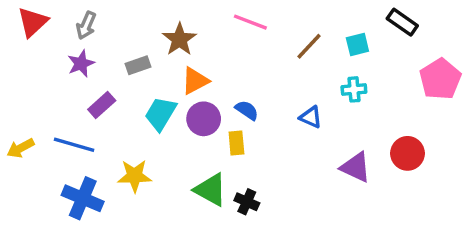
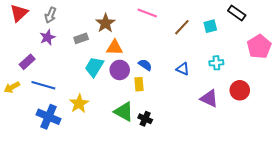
orange triangle: (195, 81) -> (115, 48), turned 30
cyan cross: (354, 89) -> (216, 63), moved
purple rectangle: (102, 105) -> (27, 62), moved
yellow star: (135, 176) -> (79, 104), turned -30

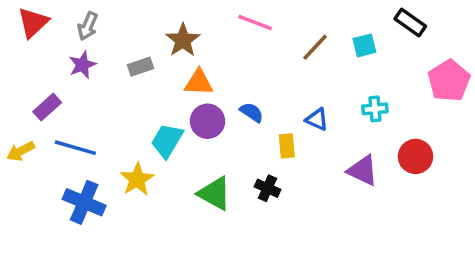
cyan trapezoid: (94, 67) -> (167, 141), moved
yellow rectangle: (139, 84) -> (287, 146), moved
black cross: (145, 119) -> (267, 188), moved

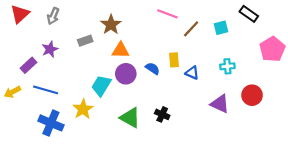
pink line: (255, 23) -> (168, 14), moved
purple star: (82, 65) -> (50, 49), moved
yellow rectangle: (287, 146) -> (174, 60), moved

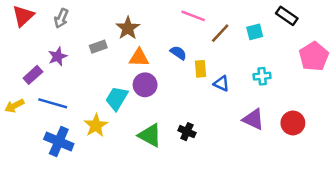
blue semicircle: (153, 68) -> (178, 53), moved
red circle: (252, 95) -> (293, 123), moved

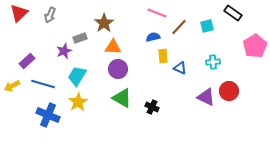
blue semicircle: (178, 53) -> (153, 37), moved, turned -48
purple star: (58, 56) -> (64, 51), moved
cyan trapezoid: (117, 98) -> (77, 76), moved
red circle: (293, 123) -> (229, 91), moved
green triangle: (150, 135) -> (122, 98), moved

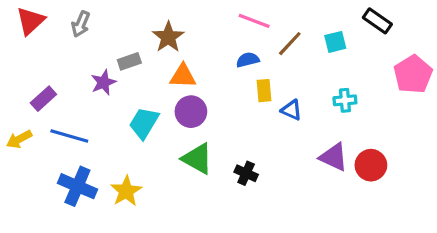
cyan trapezoid: (77, 76) -> (144, 123), moved
red circle: (229, 91) -> (371, 165), moved
yellow star: (78, 102) -> (126, 191), moved

